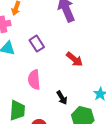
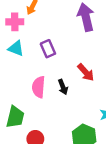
black arrow: (62, 98) -> (63, 87), moved

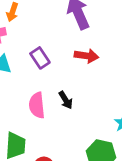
red arrow: (86, 72) -> (87, 56), moved, turned -30

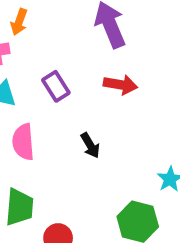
pink semicircle: (37, 105) -> (23, 142), moved

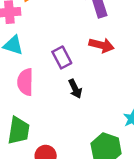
purple rectangle: (56, 86) -> (62, 57), moved

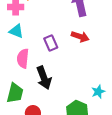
black arrow: (75, 89) -> (44, 78), moved, size x1.6

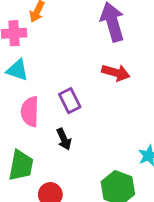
purple rectangle: (51, 43) -> (70, 101), moved
black arrow: (44, 78) -> (64, 139), size x0.6

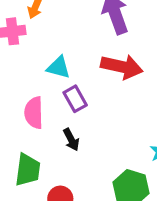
cyan triangle: (17, 70) -> (59, 67), moved
red arrow: (116, 73) -> (122, 67), size x1.4

